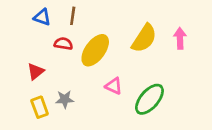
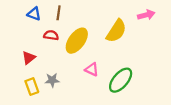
pink arrow: (180, 38) -> (146, 15), moved, turned 77

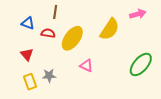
blue triangle: (34, 14) -> (28, 23), moved
red triangle: (29, 58) -> (27, 54), turned -32
green ellipse: (121, 80) -> (141, 64), moved

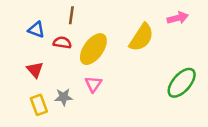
pink triangle: (86, 65) -> (93, 84), moved, turned 40

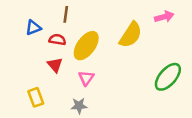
blue triangle: (36, 30) -> (33, 28), turned -42
red triangle: (35, 70) -> (55, 65), moved
gray star: (64, 97) -> (79, 106), moved

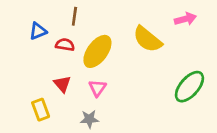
yellow semicircle: (131, 35) -> (147, 39), turned 96
red triangle: (55, 65) -> (62, 84), moved

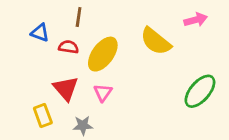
blue triangle: (38, 31) -> (40, 33), turned 42
red triangle: (62, 84) -> (66, 88), size x1.4
gray star: (89, 119) -> (83, 125), moved

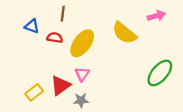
red triangle: (66, 88) -> (60, 86), moved, turned 35
yellow rectangle: (43, 116) -> (34, 92), turned 72
gray star: (83, 125) -> (81, 100), moved

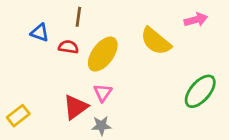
yellow rectangle: (34, 92) -> (18, 116), moved

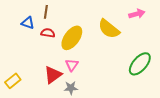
brown line: (78, 17) -> (46, 12), moved

